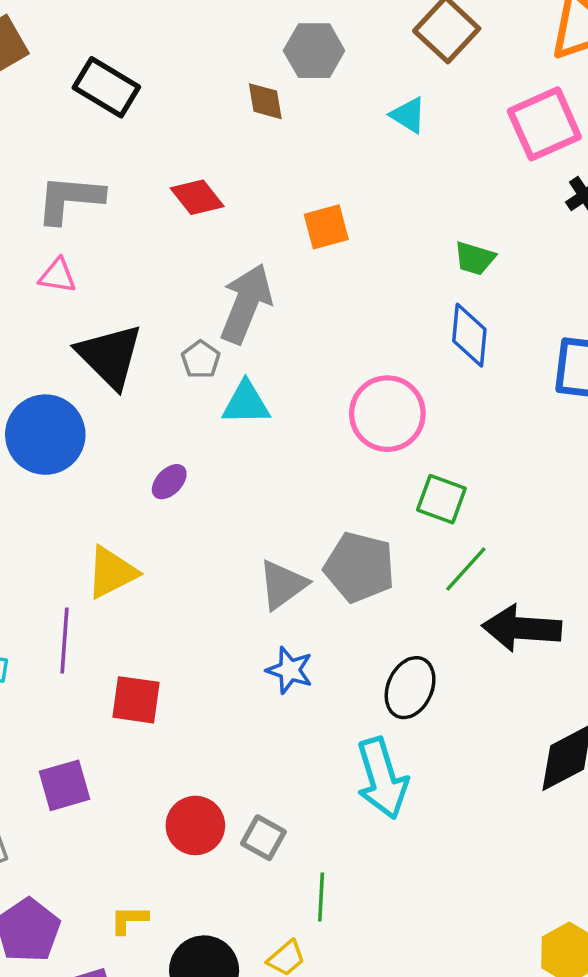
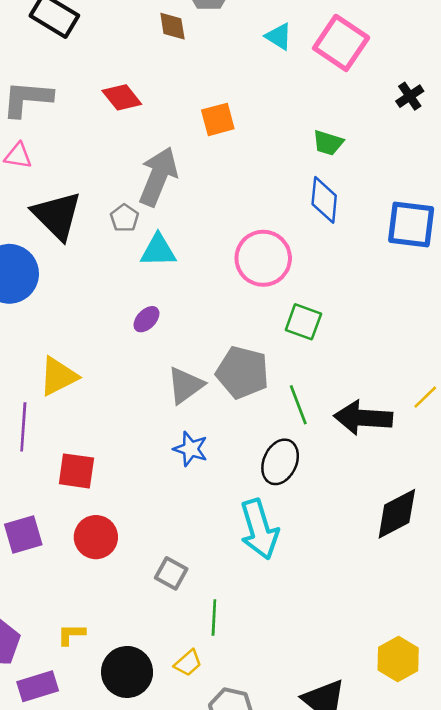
pink square: (544, 124) -> (341, 43), moved, turned -32
purple ellipse: (169, 482) -> (146, 319), moved
green line: (466, 569) -> (298, 405), moved, turned -63
red circle: (195, 825) -> (96, 537), moved

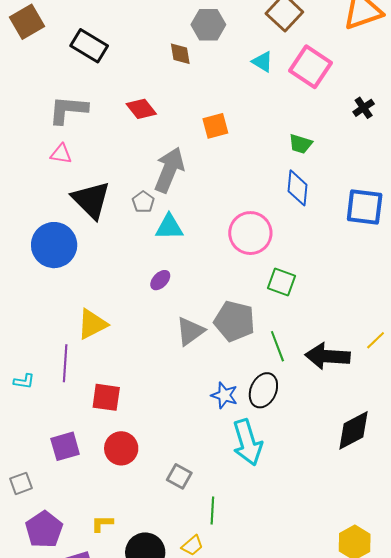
blue star: (191, 449) -> (224, 395), moved

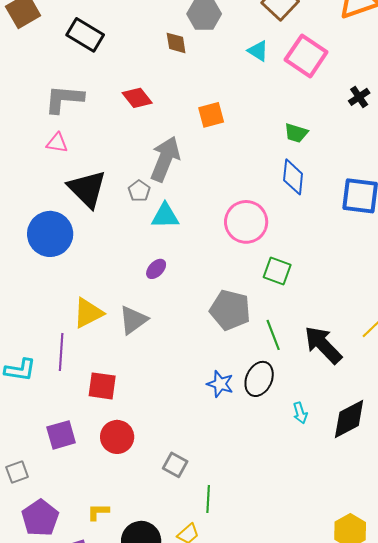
gray triangle: (190, 331) -> (133, 320), moved
black arrow: (328, 356) -> (323, 345), turned 42
cyan L-shape: (24, 381) -> (20, 370), size x1.5
cyan arrow: (247, 442) -> (300, 413), moved, size x0.5

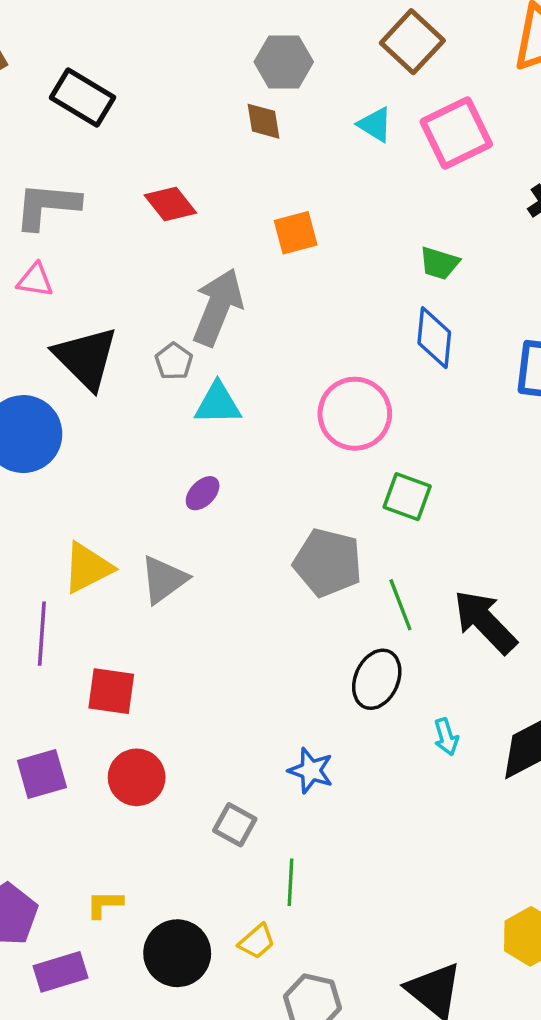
brown diamond: (176, 43) -> (263, 121), moved
pink square: (306, 56) -> (456, 133), turned 30
blue star: (220, 384) -> (311, 771), moved

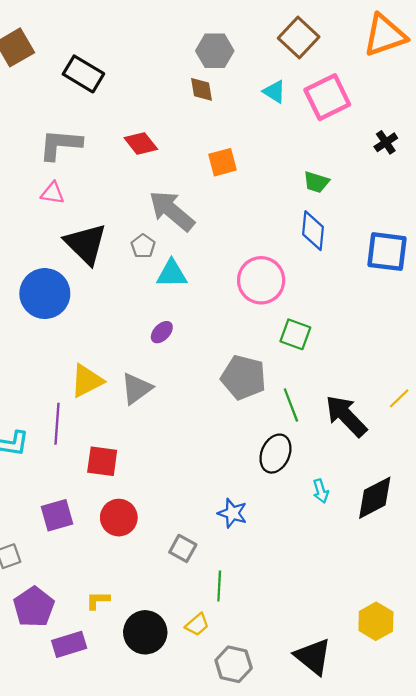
gray arrow: (218, 307) -> (172, 211), turned -72

